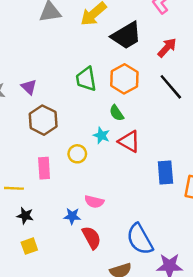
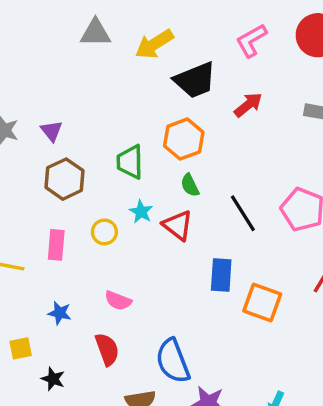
green trapezoid: (86, 79) -> (130, 162), moved
black line: (171, 87) -> (243, 213), moved
green semicircle: (117, 113) -> (190, 185), moved
black star: (25, 216) -> (53, 379), moved
blue star: (72, 216) -> (60, 313), moved

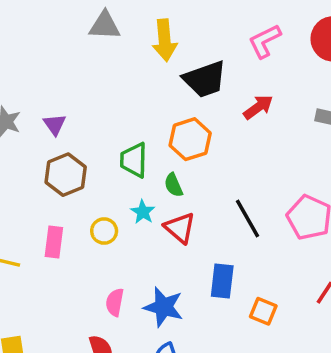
yellow arrow: (154, 44) -> (165, 40), turned -66
green semicircle: (190, 185) -> (173, 185), moved
pink semicircle: (118, 301) -> (115, 302), turned 76
orange square: (262, 303) -> (263, 311), size x0.7
blue star: (60, 313) -> (164, 307), moved, size x1.6

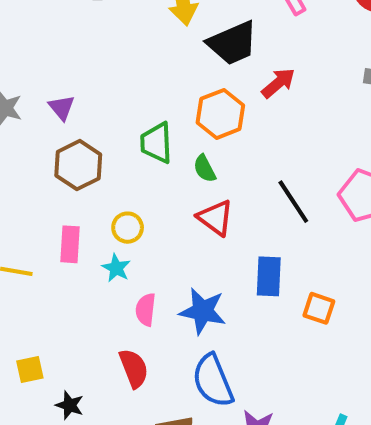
red arrow: (258, 107) -> (278, 83), moved
cyan star: (143, 212) -> (116, 268), moved

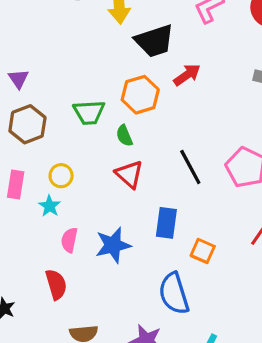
green trapezoid: (156, 143) -> (89, 112), turned -96
blue star: (203, 311) -> (113, 245), turned -30
blue semicircle: (213, 381) -> (174, 293), moved

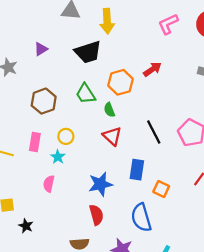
black trapezoid: (154, 41) -> (88, 52), moved
purple triangle: (19, 79) -> (41, 49), moved, turned 32
green trapezoid: (89, 112) -> (86, 94), turned 60
pink semicircle: (69, 240) -> (49, 184), moved
red semicircle: (56, 284) -> (96, 215), moved

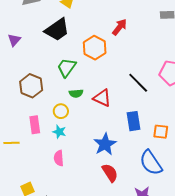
green trapezoid: (86, 94) -> (67, 68), turned 85
green semicircle: (109, 110) -> (76, 93), moved, turned -56

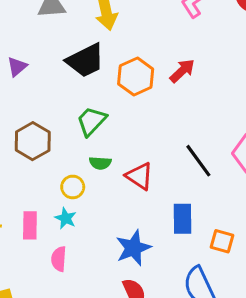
orange hexagon: (95, 48) -> (136, 76), moved
pink rectangle: (35, 125) -> (30, 225), moved

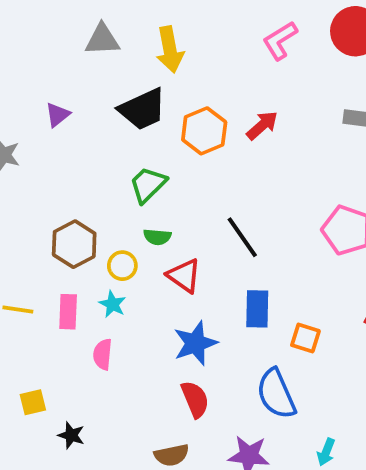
brown hexagon: (33, 141) -> (74, 244), moved
black line: (198, 161) -> (242, 237), moved
red triangle: (139, 176) -> (184, 276), moved

